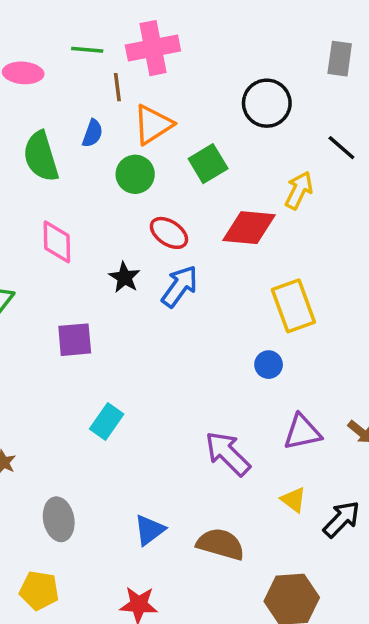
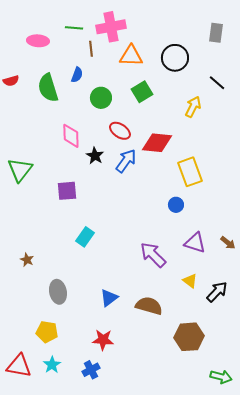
orange triangle: (153, 124) -> (131, 56), moved, turned 35
red diamond: (249, 228) -> (157, 143), moved
pink diamond: (57, 242) -> (71, 136), moved
purple triangle: (302, 432) -> (195, 243), turned 30

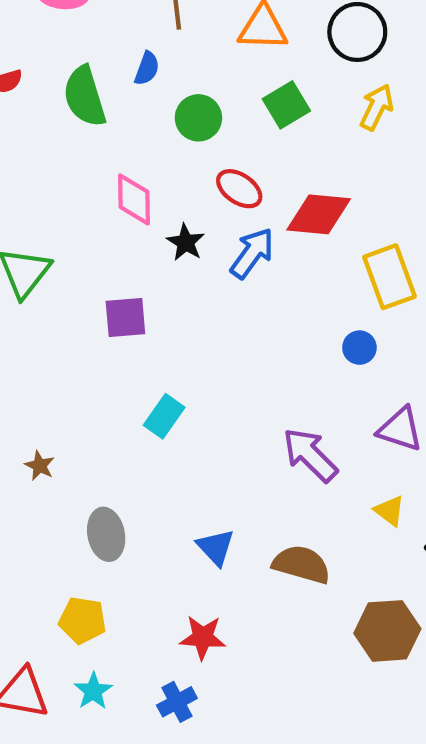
yellow arrow: (193, 107) -> (377, 107), moved
blue triangle: (109, 298) -> (216, 547), turned -36

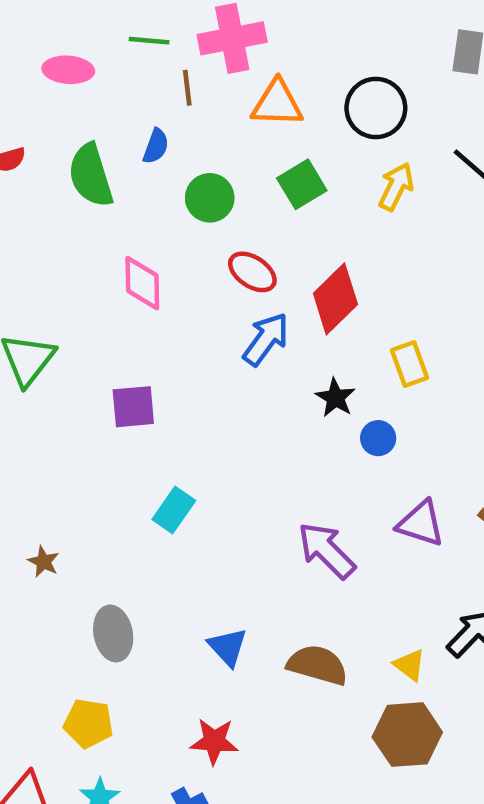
red diamond: (319, 214) -> (335, 299), turned -50
black star: (186, 242) -> (335, 398), moved
yellow rectangle: (390, 277) -> (410, 364), size x0.7
yellow triangle: (390, 511) -> (410, 665), moved

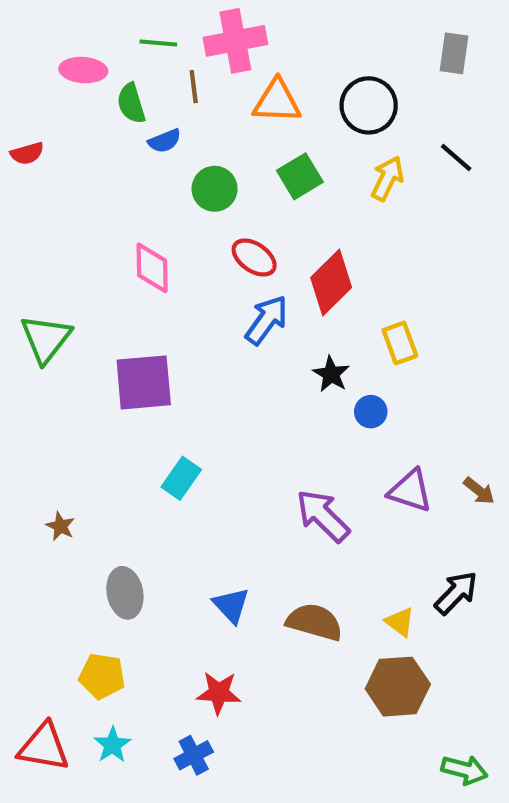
blue semicircle: (156, 146) -> (165, 141), turned 48
green semicircle: (91, 175) -> (131, 103), moved, size x0.7
purple square: (133, 407) -> (144, 382), size x1.4

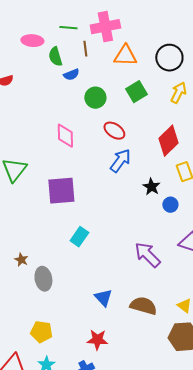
red diamond: (331, 282) -> (168, 141), moved
gray ellipse: (125, 593) -> (43, 279), moved

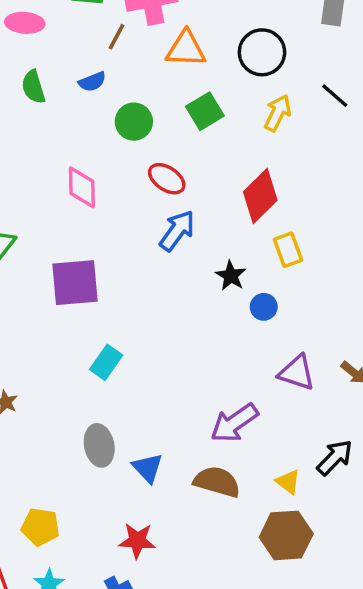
brown line: (85, 49) -> (117, 37), turned 35
green semicircle: (55, 57) -> (33, 87), moved
purple arrow: (147, 255) -> (234, 423), moved, turned -80
gray ellipse: (43, 279) -> (99, 445), moved

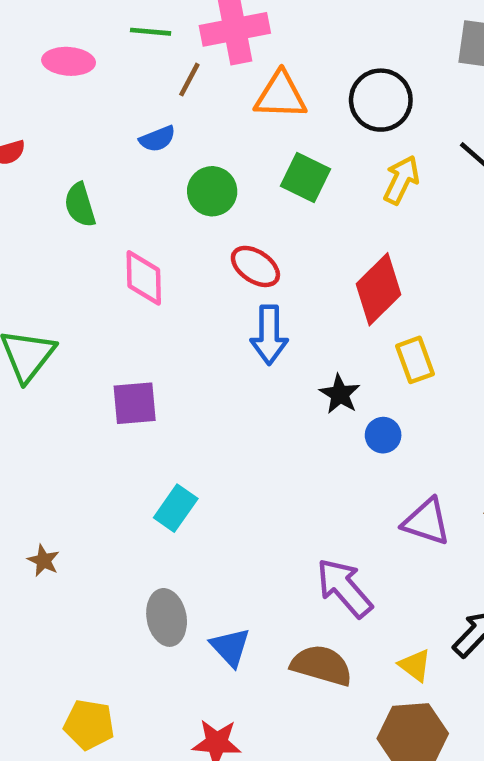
green semicircle: (33, 87) -> (80, 205), moved
green square: (205, 111) -> (306, 178), turned -33
blue arrow: (177, 231) -> (269, 335), turned 144
purple square: (75, 283) -> (135, 403), size x0.7
purple arrow: (234, 423) -> (344, 588), turned 84

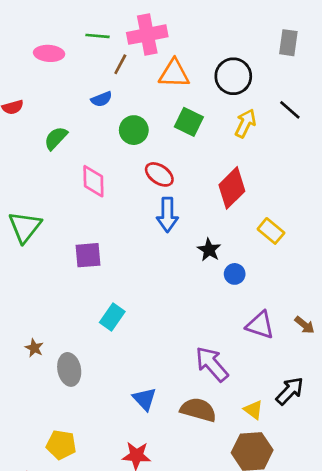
green semicircle: (80, 205) -> (56, 138), turned 60
yellow rectangle: (415, 360) -> (271, 231), moved, turned -30
gray ellipse: (167, 617) -> (69, 369), moved

